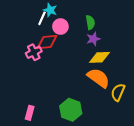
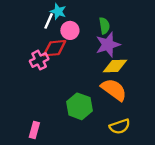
purple star: (93, 39) -> (108, 45), size x1.5
yellow semicircle: (118, 92) -> (120, 126), moved, turned -132
green hexagon: (71, 110) -> (79, 106), moved

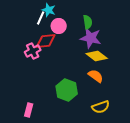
purple star: (108, 45) -> (91, 38), turned 30
yellow diamond: (115, 66) -> (97, 56), turned 40
orange semicircle: (114, 90) -> (96, 76), size x0.7

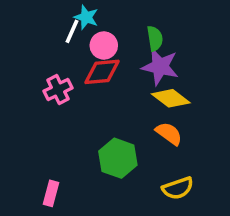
red diamond: (46, 41) -> (102, 72), moved

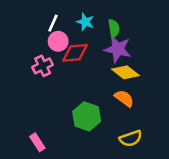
cyan star: (86, 17) -> (85, 22), moved
pink circle: (104, 45) -> (58, 41), moved
pink rectangle: (51, 193) -> (37, 142), turned -48

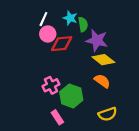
green semicircle: (114, 28) -> (83, 24), moved
pink cross: (43, 66) -> (51, 85), moved
pink rectangle: (37, 142) -> (57, 117), moved

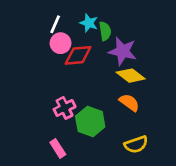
pink rectangle: (57, 117) -> (58, 148), moved

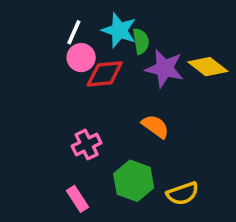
cyan star: (89, 23) -> (119, 30), size x1.4
yellow diamond: (131, 76) -> (208, 67), moved
orange semicircle: (129, 103) -> (155, 126), moved
green hexagon: (90, 121) -> (134, 181), moved

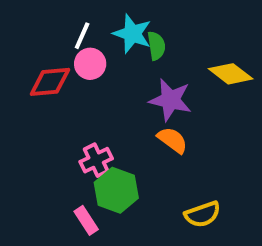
purple star: (164, 68) -> (170, 100), moved
red diamond: (105, 74) -> (50, 82), moved
green hexagon: (134, 181) -> (116, 190), moved

